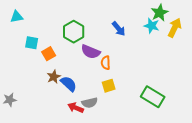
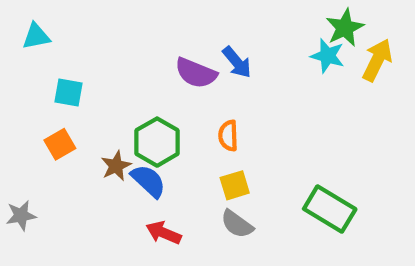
blue arrow: (119, 29) -> (237, 62), moved
green hexagon: (74, 32) -> (157, 142), moved
purple semicircle: (91, 52) -> (196, 73), moved
orange square: (49, 54) -> (60, 144), moved
gray semicircle: (90, 103) -> (237, 224), moved, turned 49

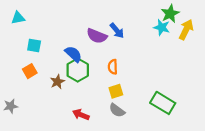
blue semicircle: (148, 181) -> (73, 54), moved

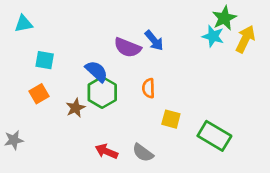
yellow square: (116, 91) -> (171, 119), moved, turned 32
gray semicircle: (117, 110) -> (143, 153), moved

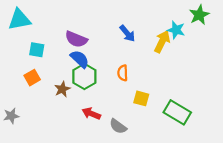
green star: (224, 18) -> (199, 15), moved
cyan triangle: (24, 24) -> (19, 20), size x1.5
yellow arrow: (245, 39) -> (162, 42), moved
purple semicircle: (127, 48) -> (76, 39), moved
red arrow: (106, 151) -> (91, 114), moved

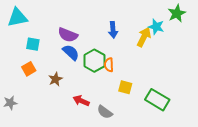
blue arrow: (127, 33) -> (113, 30), turned 35
green hexagon: (84, 76) -> (94, 61), moved

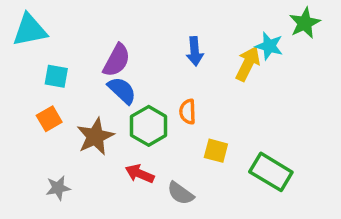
purple semicircle: (68, 35) -> (117, 60), turned -84
green hexagon: (94, 61) -> (149, 126), moved
brown star: (55, 79) -> (95, 136), size x1.5
gray star: (10, 103) -> (58, 188), moved

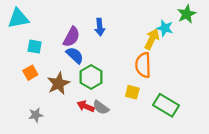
blue arrow: (195, 51) -> (100, 27), moved
orange semicircle: (188, 112) -> (143, 65), moved, size x1.6
gray semicircle: (180, 193) -> (101, 107), moved

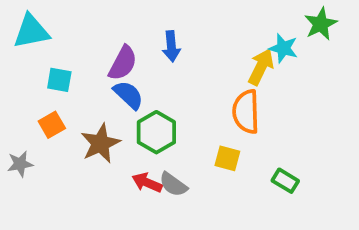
green rectangle: (166, 105) -> (285, 181), size x0.6
gray star: (36, 115) -> (20, 164), moved

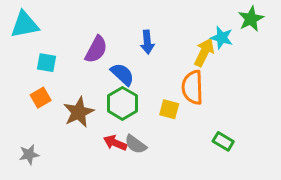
blue arrow: (171, 46) -> (147, 42), moved
blue semicircle: (128, 95) -> (122, 74), moved
yellow square: (227, 158) -> (169, 109), moved
gray star: (20, 164) -> (29, 155), moved

